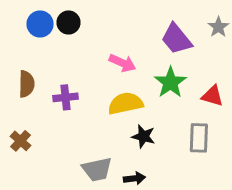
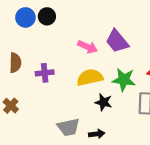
purple trapezoid: (176, 39) -> (117, 41), moved
green star: (170, 82) -> (124, 80), moved, turned -30

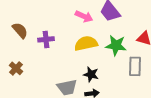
brown semicircle: (15, 63) -> (20, 30), turned -42
black star: (103, 102) -> (91, 74), moved

